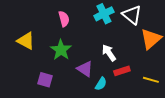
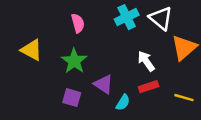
white arrow: (109, 53) -> (146, 61), moved
purple square: (45, 80) -> (72, 98), moved

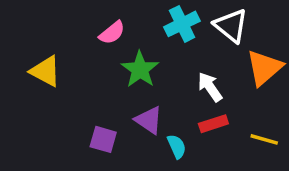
pink semicircle: (78, 23) -> (112, 33), turned 66
green star: (74, 61) -> (140, 69), moved
cyan semicircle: (123, 102) -> (177, 146), turned -56

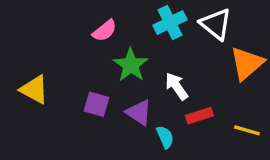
yellow triangle: (45, 71) -> (34, 90), moved
white arrow: (210, 87) -> (177, 86), moved
purple square: (103, 139) -> (96, 104), moved

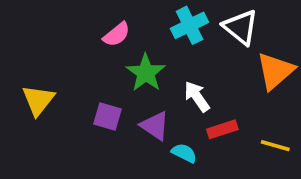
yellow triangle: (34, 90) -> (38, 100), turned 40
cyan semicircle: (165, 137) -> (184, 153), turned -40

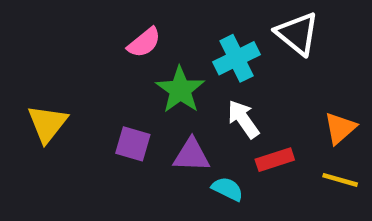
cyan cross: (190, 25) -> (236, 58), moved
orange triangle: (275, 71) -> (340, 128), moved, size x0.7
purple triangle: (155, 126) -> (191, 155), turned -32

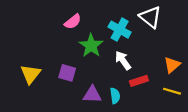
cyan cross: (236, 58) -> (120, 30), turned -35
yellow triangle: (47, 124) -> (31, 74), moved
purple triangle: (191, 155) -> (92, 95), moved
cyan semicircle: (227, 189) -> (115, 96), turned 56

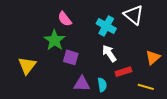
pink semicircle: (73, 22) -> (65, 19), turned 91
green star: (91, 46) -> (55, 40), moved
purple square: (67, 73) -> (71, 57), moved
yellow line: (172, 91) -> (146, 87), moved

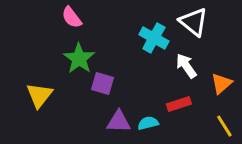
pink semicircle: (65, 19) -> (72, 17), moved
white arrow: (109, 53) -> (186, 66), moved
cyan semicircle: (102, 85) -> (148, 123), turned -96
yellow line: (146, 87) -> (224, 126), moved, turned 42

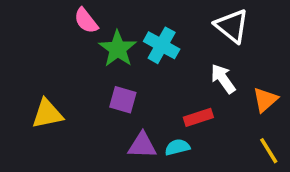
cyan cross: (154, 38) -> (162, 45), moved
green star: (79, 59) -> (118, 49), moved
yellow triangle: (39, 95) -> (47, 114), turned 40
red rectangle: (179, 104) -> (198, 117), moved

